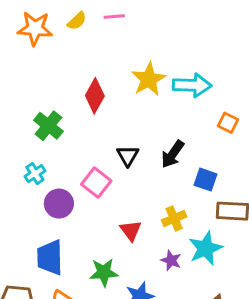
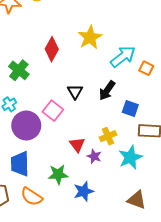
cyan arrow: (192, 85) -> (123, 57), moved, turned -40
purple circle: (59, 204) -> (26, 126), size x1.4
purple star: (171, 260) -> (94, 156), moved

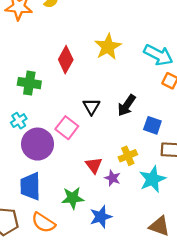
cyan arrow: (123, 57) -> (158, 55), moved, turned 65
green cross: (19, 70) -> (29, 83), turned -30

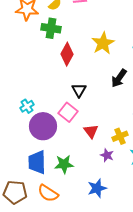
green cross: (29, 83) -> (51, 28), moved
black arrow: (127, 105) -> (119, 78), moved
black triangle: (91, 107) -> (79, 90), moved
red triangle: (94, 165) -> (91, 131), moved
green star: (73, 198) -> (64, 164), moved

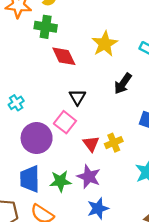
red diamond: (67, 54) -> (64, 56), turned -55
cyan cross: (27, 106) -> (16, 103), moved
yellow cross: (120, 136) -> (114, 143), moved
purple star: (107, 155) -> (89, 177), moved, size x1.5

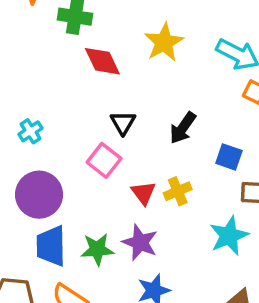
black arrow: (123, 84) -> (183, 128), moved
purple circle: (37, 138) -> (39, 195), moved

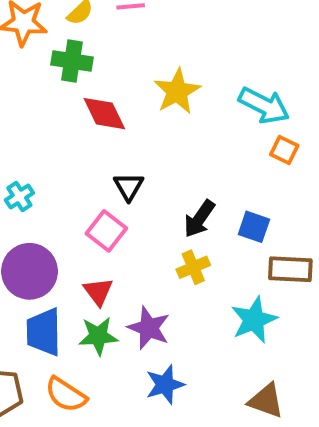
black arrow: (183, 128) -> (199, 219), moved
red triangle: (143, 193) -> (98, 292), moved

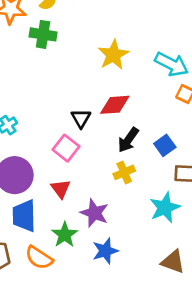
red diamond: (104, 114) -> (115, 105), moved, turned -68
blue square: (254, 227) -> (165, 145), turned 35
green star: (98, 336) -> (65, 235), moved, turned -30

